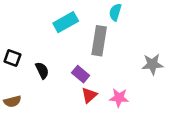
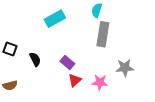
gray rectangle: (99, 41) -> (103, 34), moved
gray star: (152, 64) -> (125, 68), moved

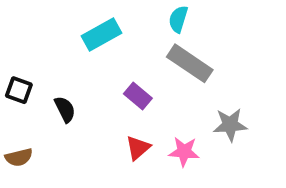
gray rectangle: (103, 34) -> (190, 63), turned -65
purple rectangle: (67, 62) -> (138, 96), moved

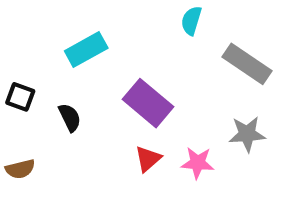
cyan rectangle: (101, 34) -> (86, 49), moved
gray rectangle: (190, 63) -> (247, 64), moved
purple rectangle: (138, 96) -> (148, 103), size x1.6

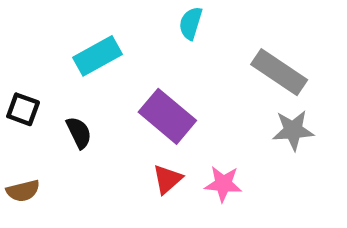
cyan semicircle: (191, 21) -> (191, 23), moved
gray star: (247, 134) -> (293, 130), moved

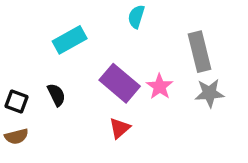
gray rectangle: (279, 72) -> (199, 52), turned 42
black square: (23, 109) -> (16, 101), moved
pink star: (223, 184) -> (160, 86), moved, turned 30

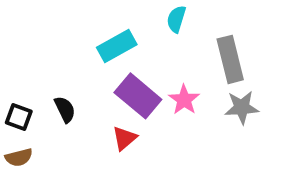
cyan semicircle: (136, 17) -> (176, 19), moved
cyan rectangle: (70, 40) -> (117, 46), moved
red triangle: (120, 128) -> (124, 138), moved

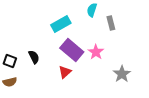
gray rectangle: (230, 59) -> (111, 23), moved, size x0.6
gray star: (242, 107) -> (122, 74), moved, turned -30

